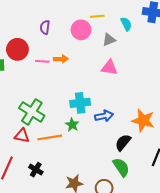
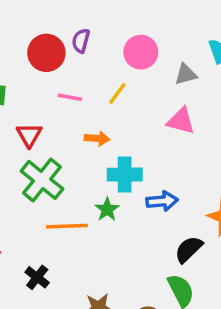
yellow line: (97, 16) -> (117, 93), moved, turned -56
red circle: (17, 49) -> (46, 53), moved
orange arrow: (61, 59) -> (97, 138), moved
red triangle: (22, 136) -> (29, 135), moved, turned 42

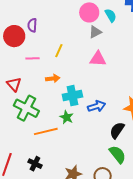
pink circle: (141, 52) -> (89, 12), moved

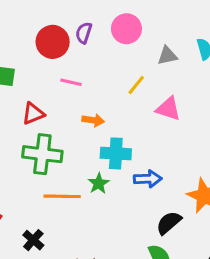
pink circle: (89, 12) -> (126, 29), moved
gray triangle: (95, 32) -> (167, 56), moved
yellow line: (59, 51) -> (136, 85), moved
red triangle: (14, 84) -> (33, 114), turned 35
green cross: (26, 108) -> (42, 154), turned -35

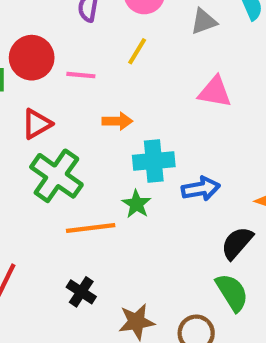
red circle: (53, 42) -> (32, 58), moved
yellow line: (136, 85) -> (137, 51), moved
green cross: (42, 154) -> (56, 176), turned 36
black cross: (33, 240) -> (81, 292), moved

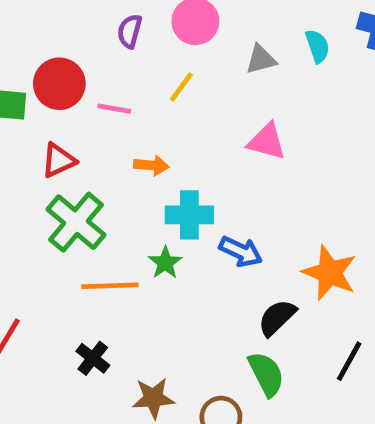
blue arrow: (201, 189) -> (241, 251), turned 30

